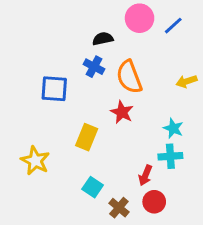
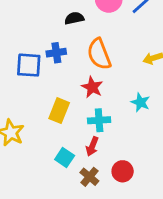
blue cross: (94, 67) -> (56, 53), moved, turned -36
cyan cross: (170, 156) -> (99, 120), moved
red arrow: (145, 175) -> (92, 146), moved

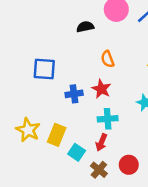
blue cross: (56, 53) -> (74, 94), moved
orange semicircle: (99, 54) -> (108, 59), size x0.6
yellow rectangle: (59, 111) -> (57, 135), moved

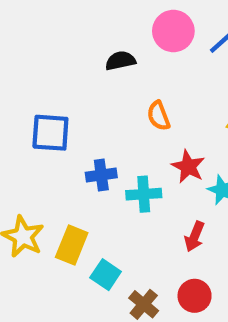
red star: (101, 89) -> (188, 167), moved
cyan cross: (108, 119) -> (144, 194), moved
red arrow: (101, 142) -> (195, 237), moved

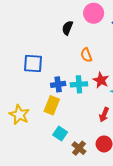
black semicircle: (120, 61) -> (67, 28), turned -56
cyan cross: (144, 194) -> (79, 84), moved
yellow rectangle: (72, 245) -> (52, 105), moved

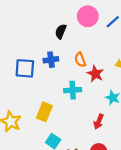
red star: (101, 80) -> (95, 74), moved
blue cross: (58, 84) -> (51, 60), moved

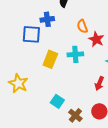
blue cross: (51, 60) -> (47, 19), moved
yellow rectangle: (44, 112) -> (50, 59), moved

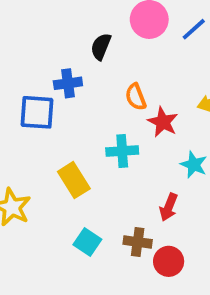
yellow rectangle: (50, 59) -> (74, 180), moved, turned -54
brown cross: (75, 115) -> (138, 242), moved, turned -32

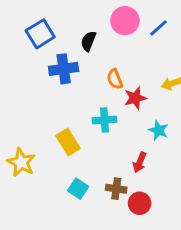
blue cross: (68, 83) -> (64, 69), size x1.4
blue square: (37, 112) -> (40, 34), moved, turned -36
red star: (163, 122) -> (135, 98), turned 30

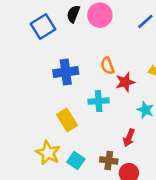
pink circle: (125, 21) -> (100, 15), moved
black semicircle: (88, 41) -> (73, 14), moved
blue cross: (64, 69) -> (66, 72), moved
yellow star: (21, 162) -> (48, 153), moved

